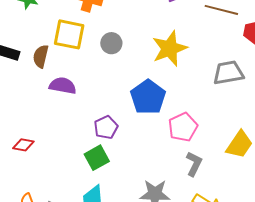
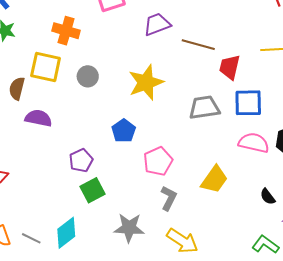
blue pentagon: (148, 97) -> (124, 131), size x0.7
green square: (97, 158) -> (93, 190), moved

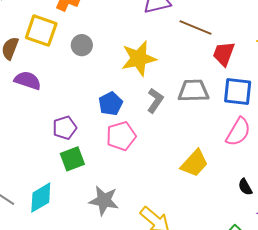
pink semicircle: (254, 143) -> (238, 132), turned 100
pink pentagon: (158, 161) -> (121, 136), moved
gray L-shape: (169, 198) -> (155, 101), moved

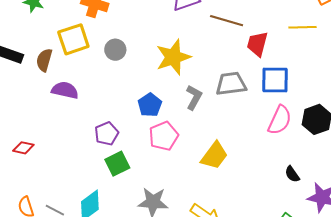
yellow square: (41, 31) -> (73, 39), turned -32
yellow trapezoid: (195, 163) -> (214, 156), moved

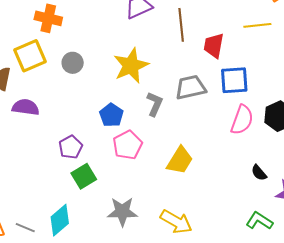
brown line: (227, 21) -> (181, 25), turned 72

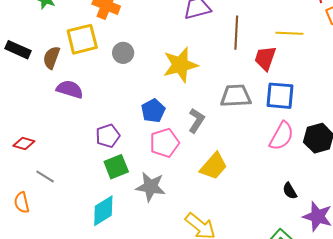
yellow line: (257, 25) -> (289, 33), moved
gray L-shape: (155, 104) -> (196, 120), moved
gray star: (122, 212) -> (151, 187), moved
cyan diamond: (60, 220) -> (103, 211), moved
gray line: (25, 228) -> (45, 177), moved

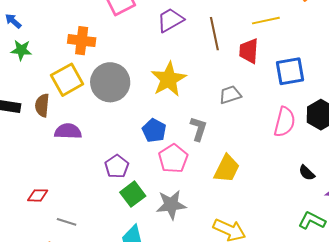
gray circle: (123, 53) -> (110, 82), size x1.8
gray trapezoid: (236, 96) -> (230, 95), size x0.7
blue square: (280, 96) -> (290, 71), moved

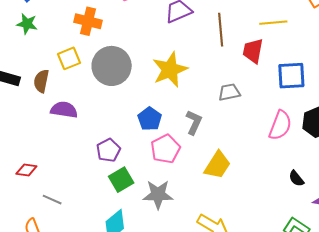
yellow square: (67, 80) -> (69, 58), size x0.7

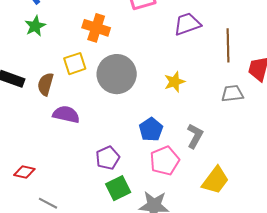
green star: (27, 24) -> (35, 26), turned 30
yellow star: (170, 70) -> (175, 82), size x0.6
gray trapezoid: (229, 92) -> (232, 93), moved

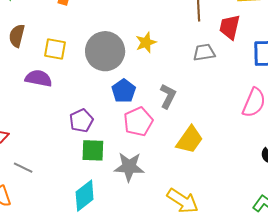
yellow square: (75, 64) -> (55, 49), moved, turned 30
gray circle: (117, 74) -> (105, 51), moved
brown semicircle: (45, 84) -> (17, 36), moved
green square: (118, 188) -> (93, 150), turned 30

